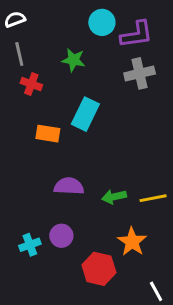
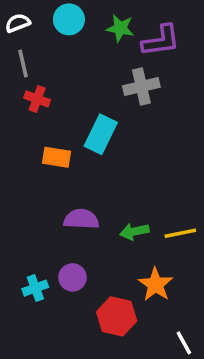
cyan circle: (102, 22) -> (69, 19), moved
green star: (73, 60) -> (120, 28), moved
gray cross: (140, 73) -> (141, 87), moved

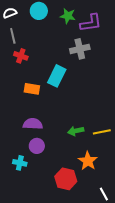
purple semicircle: (81, 219) -> (33, 124), moved
purple circle: (72, 277) -> (37, 146), moved
cyan cross: (35, 288) -> (20, 163), turned 32

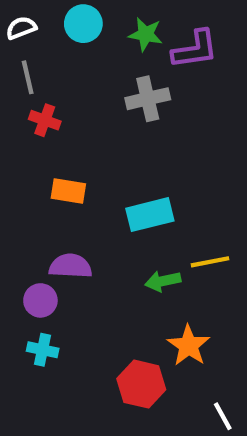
gray cross: (80, 49) -> (148, 99), moved
cyan rectangle: (57, 76) -> (150, 215), moved, turned 50
yellow line: (102, 132) -> (210, 262), moved
purple circle: (37, 146) -> (40, 300), moved

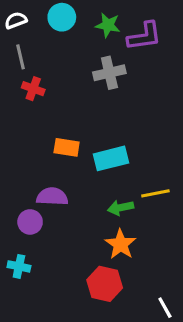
orange rectangle: (68, 191) -> (67, 147), moved
orange star: (188, 345) -> (121, 244), moved
cyan cross: (43, 350) -> (19, 266), moved

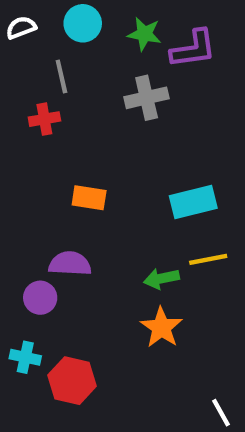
gray line: (21, 57) -> (61, 76), moved
red cross: (33, 89) -> (44, 119), turned -30
cyan rectangle: (111, 158) -> (193, 202), moved
red hexagon: (105, 284) -> (72, 381), moved

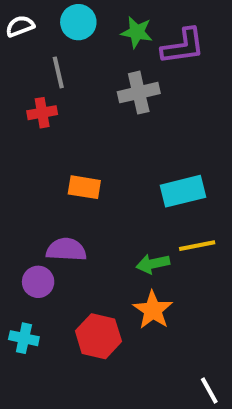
red hexagon: (72, 381) -> (98, 336), moved

